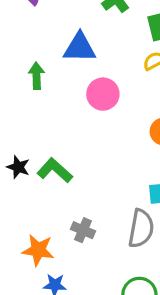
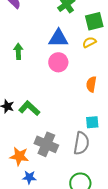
blue triangle: (80, 48) -> (58, 38), moved
gray cross: (83, 230) -> (46, 144), size x1.6

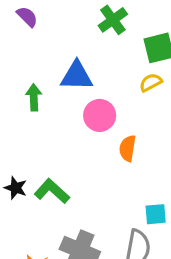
blue triangle: (58, 38) -> (77, 76), moved
orange semicircle: (91, 84) -> (128, 148), moved

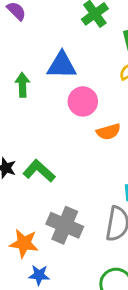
orange semicircle: (128, 148) -> (108, 132), turned -115

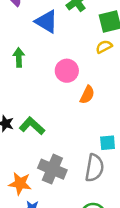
blue triangle: (62, 65) -> (46, 22), moved, turned 30
orange semicircle: (108, 132) -> (87, 95), turned -48

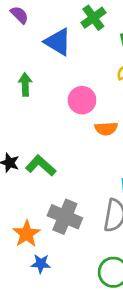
orange semicircle: (87, 95) -> (106, 129), turned 60
orange star: (20, 183) -> (27, 234), turned 30

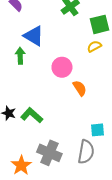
blue triangle: (58, 42) -> (34, 36), moved
orange semicircle: (106, 129) -> (80, 88), turned -119

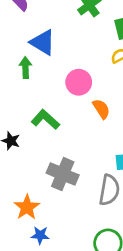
green L-shape: (32, 115) -> (45, 119), moved
gray cross: (49, 153) -> (63, 174), moved

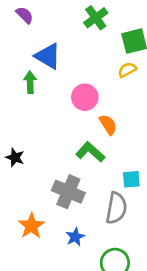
green L-shape: (45, 119) -> (90, 152), moved
blue star: (40, 235) -> (75, 237), moved, turned -30

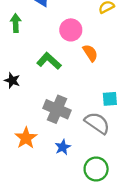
green arrow: (30, 82) -> (16, 23), moved
green L-shape: (90, 152) -> (49, 61), moved
gray semicircle: (116, 208) -> (97, 123), turned -65

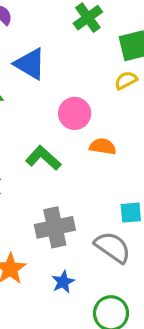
orange semicircle: (90, 53) -> (103, 146), turned -48
gray cross: (57, 109) -> (55, 227), turned -35

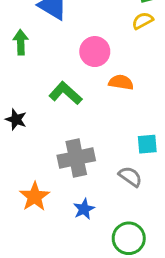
gray semicircle: (113, 247) -> (130, 177), size x0.7

